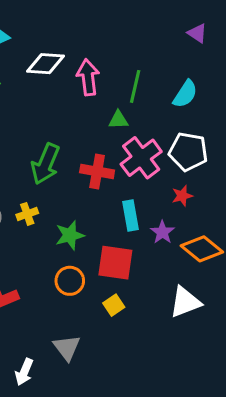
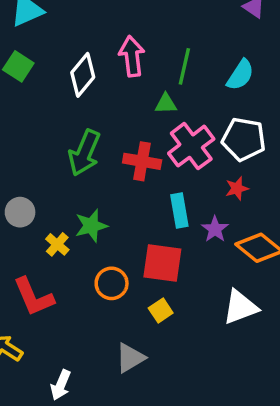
white diamond: (45, 64) -> (83, 75), moved, turned -54
yellow cross: (27, 214) -> (57, 244), moved, turned -30
green star: (70, 235) -> (91, 226), moved
gray triangle: (67, 348) -> (130, 358), moved, turned 36

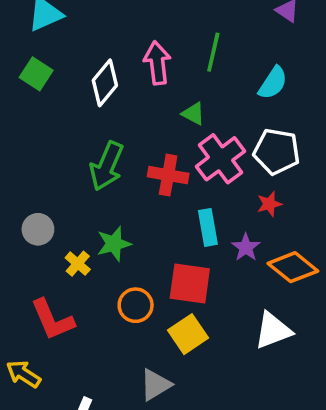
green line: (184, 66) -> (213, 52), moved
green triangle: (166, 104) -> (193, 114), turned 30
yellow square: (161, 310) -> (188, 334), size x1.5

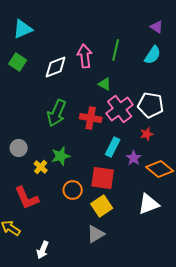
white diamond: (105, 83) -> (56, 67), turned 30
cyan semicircle: (273, 83) -> (153, 55), moved
cyan rectangle: (208, 227) -> (113, 147), turned 36
gray triangle: (155, 385) -> (96, 234), moved

